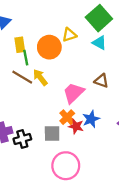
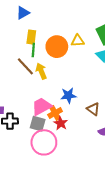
brown triangle: (101, 81) -> (93, 109), moved
pink trapezoid: (73, 93) -> (42, 107), moved
blue star: (91, 119) -> (68, 95), moved
pink circle: (66, 166) -> (44, 142), moved

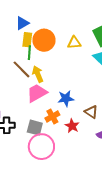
blue triangle: (23, 13) -> (22, 23), moved
orange circle: (57, 47) -> (44, 40), moved
pink trapezoid: (42, 107) -> (37, 93), moved
red star: (61, 123) -> (72, 126), moved

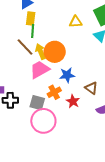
orange circle: (44, 40) -> (55, 52), moved

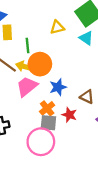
green line: (33, 31) -> (27, 45), moved
yellow arrow: (40, 52) -> (24, 67), turned -42
gray square: (37, 103) -> (48, 123), moved

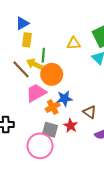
yellow arrow: (24, 67) -> (34, 64), moved
orange cross: (47, 108) -> (53, 107), moved

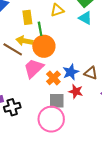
yellow rectangle: (27, 40) -> (27, 17), moved
green line: (43, 55) -> (40, 29), moved
blue star: (65, 98) -> (71, 72), moved

